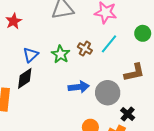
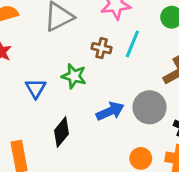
brown cross: (85, 49) -> (102, 48), moved
black diamond: (25, 78) -> (62, 132), moved

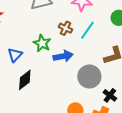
blue triangle: (36, 88) -> (15, 55), moved
blue arrow: (110, 111) -> (63, 56), moved

